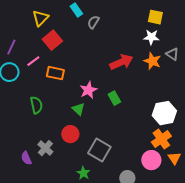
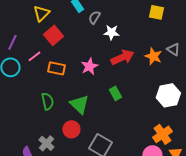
white star: (151, 37) -> (111, 32), moved
pink star: (88, 90) -> (89, 66), moved
green semicircle: (36, 105) -> (47, 101), moved
green triangle: (78, 109) -> (79, 104), size x1.5
white hexagon: (164, 113) -> (168, 95), moved

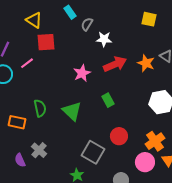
yellow triangle: (41, 13) -> (34, 20), turned -42
red square: (53, 35) -> (46, 42), turned 36
orange rectangle: (56, 68) -> (17, 122), moved
red circle: (71, 129) -> (119, 136), moved

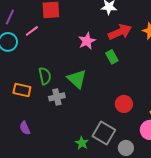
green rectangle: (108, 100) -> (112, 57), moved
gray cross: (39, 150) -> (57, 97), moved, turned 35
gray square: (93, 152) -> (104, 133), moved

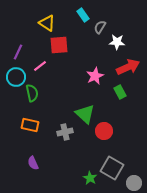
green semicircle: (45, 76) -> (32, 93), moved
red circle: (124, 104) -> (104, 131), moved

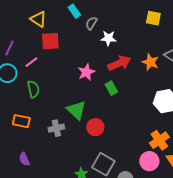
green semicircle: (32, 93) -> (33, 89), moved

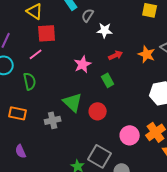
pink line: (31, 62) -> (36, 54), moved
red arrow: (119, 63) -> (116, 55), size x0.6
red circle: (95, 127) -> (98, 111), moved
pink circle: (149, 161) -> (130, 135), moved

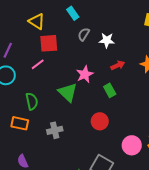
gray semicircle: (88, 15) -> (84, 34), moved
green semicircle: (30, 81) -> (32, 101), moved
green triangle: (73, 102) -> (68, 92), moved

